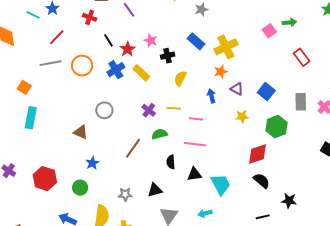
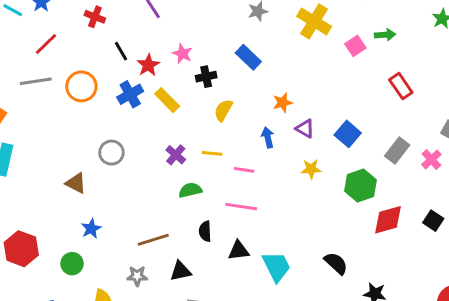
yellow cross: (226, 47) -> (314, 21), moved, turned -35
gray rectangle: (301, 102) -> (397, 151), turned 36
brown line: (133, 148) -> (153, 240), moved, turned 35
red diamond: (257, 154) -> (388, 220), moved

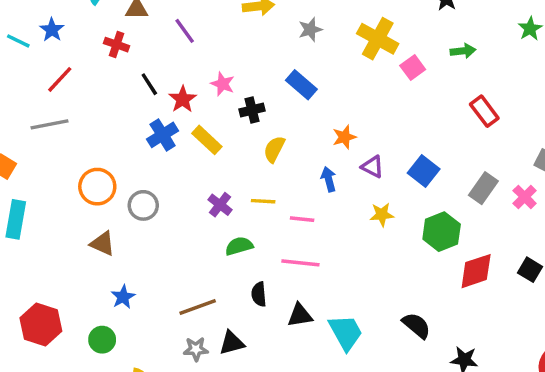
pink square: (355, 46) -> (413, 68), moved
orange circle: (81, 86) -> (97, 187), moved
gray star: (137, 276) -> (196, 349), moved

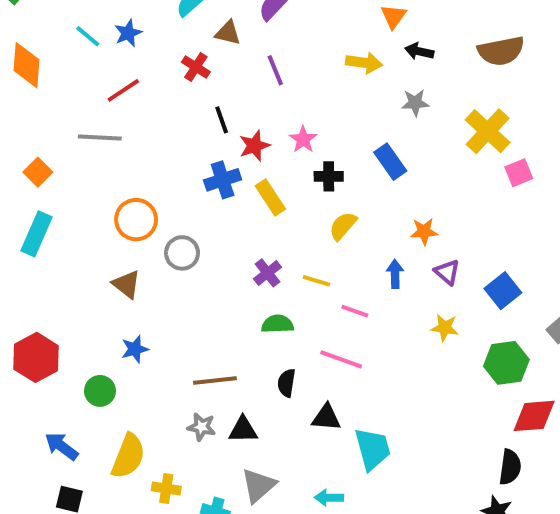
black semicircle: (416, 326) -> (510, 467), moved, turned 44

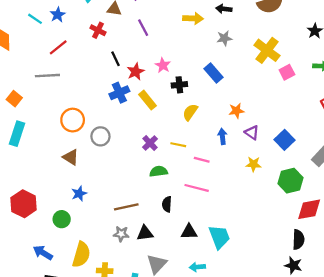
black triangle: (326, 418) -> (189, 232), moved

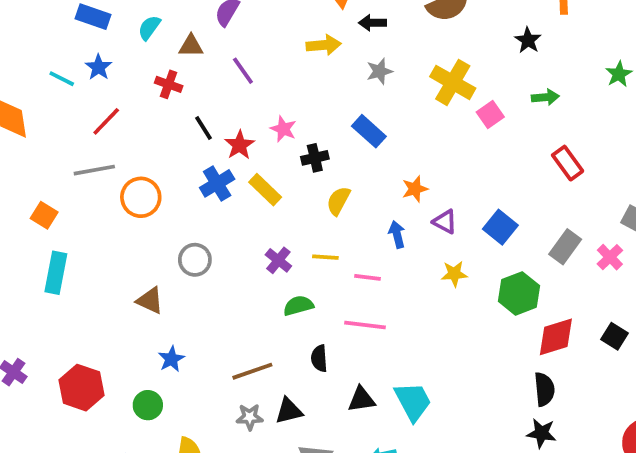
orange circle: (73, 120) -> (141, 197), moved

